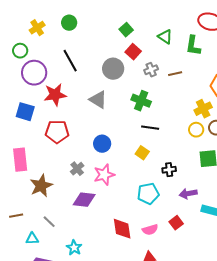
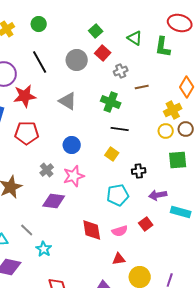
gray circle: (113, 69) -> (77, 60), moved
brown line: (175, 74) -> (142, 87), moved
gray line: (49, 222) -> (27, 230), moved

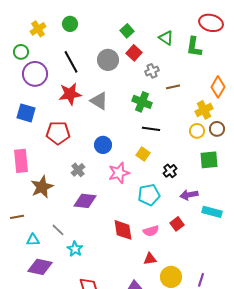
red star: (25, 96) -> (70, 94), moved
black cross: (139, 171) -> (170, 171), turned -32
pink star: (74, 176) -> (119, 173), moved

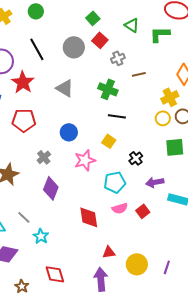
green L-shape: (194, 47) -> (160, 34), turned 80
red star: (70, 94) -> (23, 82), moved, turned -30
purple diamond: (85, 201) -> (51, 188), turned -75
pink semicircle: (151, 231) -> (120, 208), moved
red triangle: (150, 259) -> (109, 252), moved

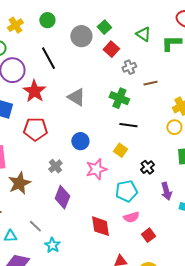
gray circle: (74, 47) -> (81, 36), moved
purple arrow: (155, 182) -> (166, 191), turned -96
red square: (143, 211) -> (148, 235), moved

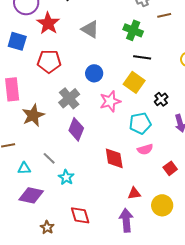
yellow square: (120, 150) -> (134, 82), size x1.5
gray cross: (55, 166) -> (69, 98), size x1.5
red square: (148, 235) -> (170, 168), moved

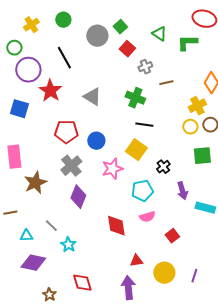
red pentagon: (49, 61) -> (66, 132), moved

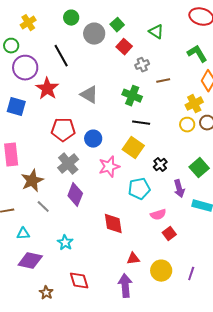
green circle: (63, 20) -> (71, 18), moved
green L-shape: (187, 43) -> (197, 54), moved, turned 60
green square: (202, 156) -> (199, 168), moved, turned -36
pink semicircle: (147, 217) -> (158, 215), moved
gray line: (51, 226) -> (43, 207), moved

